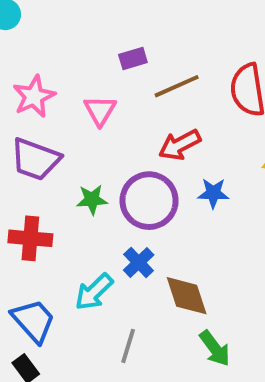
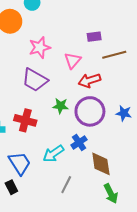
red arrow: (180, 145) -> (89, 80), moved

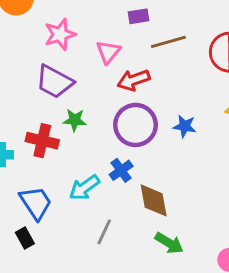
green star: (60, 106) -> (75, 120), moved
green arrow: (111, 194) -> (169, 243), turned -30

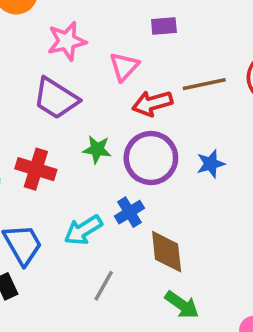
brown line: (168, 42) -> (204, 84), moved
green star: (75, 120) -> (97, 149), moved
blue star: (185, 126) -> (211, 164), turned -30

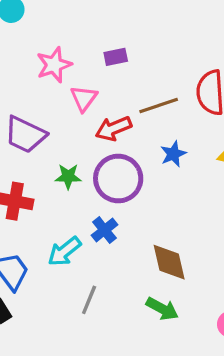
pink star: (67, 41) -> (54, 65), moved
blue star: (211, 164) -> (173, 154), moved
brown diamond: (167, 252) -> (169, 262), moved

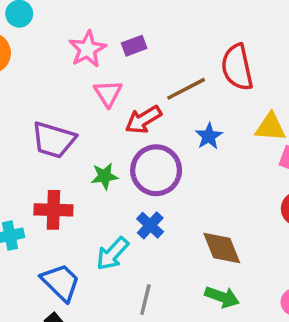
pink star: (54, 65) -> (87, 49), moved

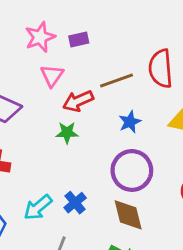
purple circle: (156, 170) -> (132, 170), moved
green star: (104, 176) -> (67, 133), moved
blue cross: (150, 225) -> (75, 203), moved

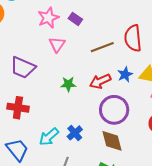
purple rectangle: (79, 39) -> (75, 19), turned 48
red arrow: (78, 101) -> (100, 81), moved
blue star: (130, 122) -> (125, 74), moved

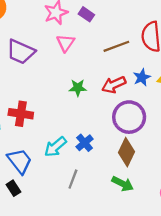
purple trapezoid: (23, 67) -> (21, 52), moved
brown diamond: (112, 141) -> (126, 152), turned 40

